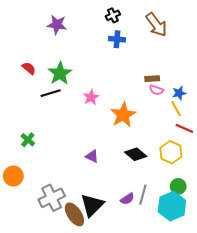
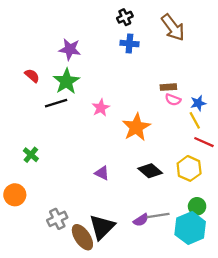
purple star: (57, 25) -> (70, 49), moved
gray line: (143, 195) -> (158, 215), turned 66
gray cross: (52, 198) -> (57, 219), size x0.7

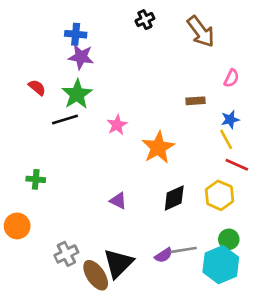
blue cross: (129, 44) -> (76, 34), moved
pink semicircle: (173, 100) -> (231, 78), moved, turned -84
green cross: (31, 155) -> (36, 179), turned -35
black diamond: (150, 171) -> (174, 198), turned -65

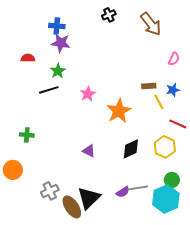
red semicircle: (37, 87) -> (28, 58), moved, turned -40
green star: (77, 94) -> (58, 71), size x0.7
brown rectangle: (196, 101) -> (149, 86), moved
yellow line: (226, 139) -> (159, 102), moved

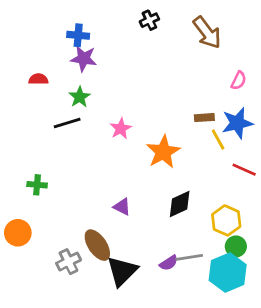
blue star: (173, 90) -> (237, 123), size x1.6
yellow hexagon: (165, 147) -> (226, 220), moved
brown ellipse: (72, 207) -> (97, 245), moved

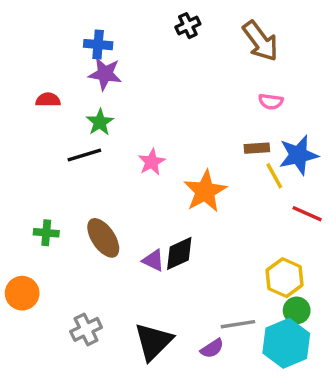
pink semicircle: (239, 81) -> (271, 102), moved, turned 72
black diamond: (180, 204) -> (179, 253), moved
brown ellipse: (97, 245) -> (103, 238), moved
purple semicircle: (169, 263) -> (212, 348), moved

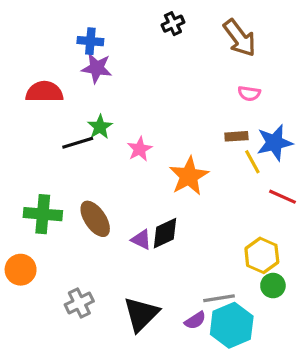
red semicircle: (48, 100) -> (44, 92), size x1.6
green star: (100, 122) -> (100, 127), moved
green cross: (46, 233) -> (43, 214), size x1.6
cyan hexagon: (286, 343) -> (232, 325), moved

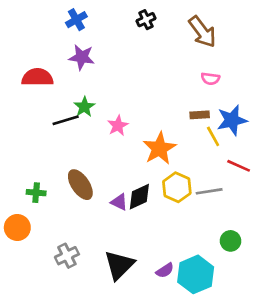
blue cross: (90, 41) -> (76, 20), moved, turned -35
green cross: (43, 214) -> (36, 193), moved, size x0.6
yellow hexagon: (262, 255) -> (177, 187), moved
gray line: (219, 298) -> (209, 191), moved

